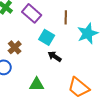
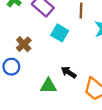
black arrow: (55, 56) -> (69, 72), moved

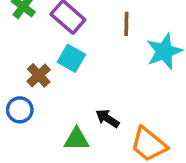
cyan square: (60, 33) -> (71, 58), moved

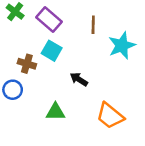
brown cross: (39, 75) -> (27, 64), turned -30
black arrow: (107, 118) -> (79, 79), moved

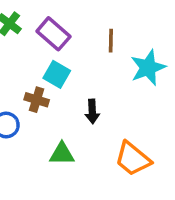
brown cross: (27, 64) -> (37, 100), moved
black arrow: (79, 79) -> (92, 111), turned -126

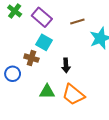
brown line: (111, 41) -> (77, 21), turned 72
orange trapezoid: (133, 159) -> (73, 95), moved

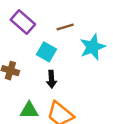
cyan square: (44, 42) -> (46, 52), moved

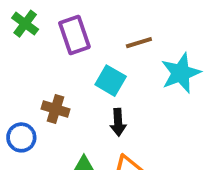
purple rectangle: (23, 22) -> (74, 35), turned 30

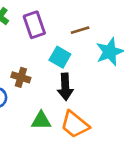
black arrow: (118, 122) -> (65, 87), size x1.4

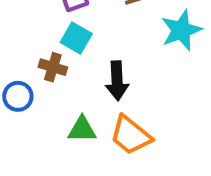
cyan square: (60, 57) -> (76, 38), moved

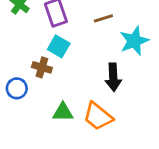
black arrow: (117, 81) -> (113, 77), moved

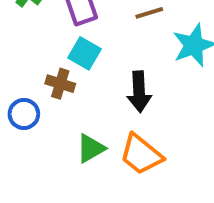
black arrow: (113, 77) -> (139, 92), moved
green triangle: (63, 112) -> (91, 148), turned -30

